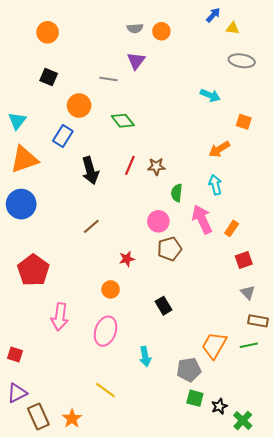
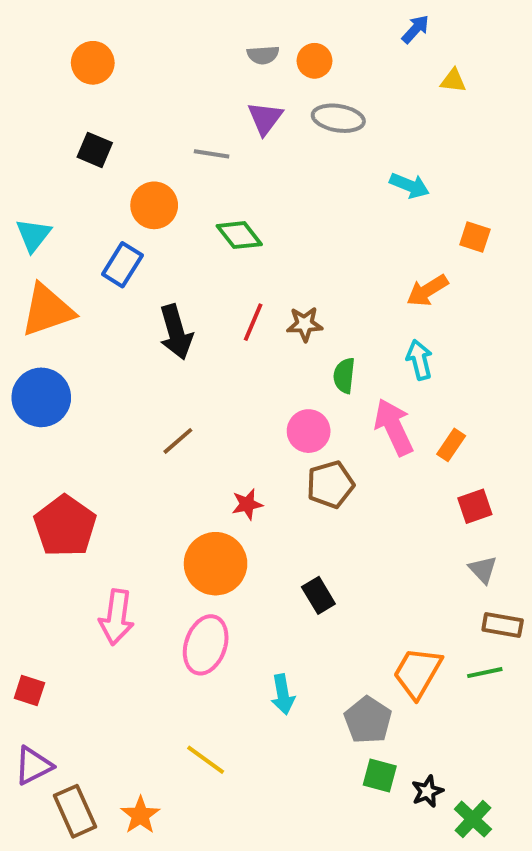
yellow triangle: (233, 28) -> (453, 81), moved
gray ellipse: (242, 61) -> (338, 118), moved
orange circle: (111, 289) -> (216, 564), size x1.8
gray pentagon: (189, 370) -> (368, 720), turned -30

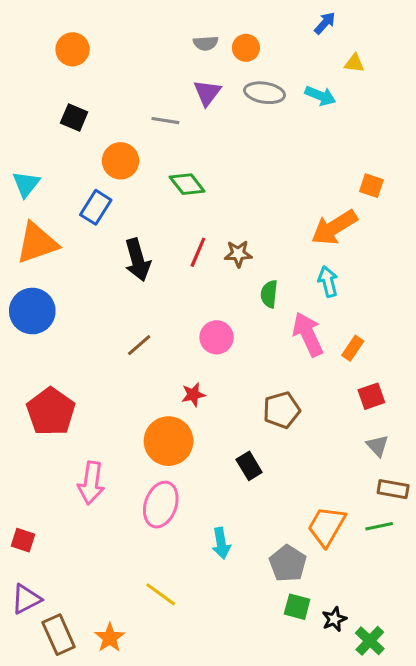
cyan arrow: (410, 186) -> (320, 96), moved
orange arrow: (427, 290) -> (334, 227), size x1.4
pink circle: (309, 431) -> (217, 337), moved
brown pentagon: (330, 485) -> (282, 410), moved

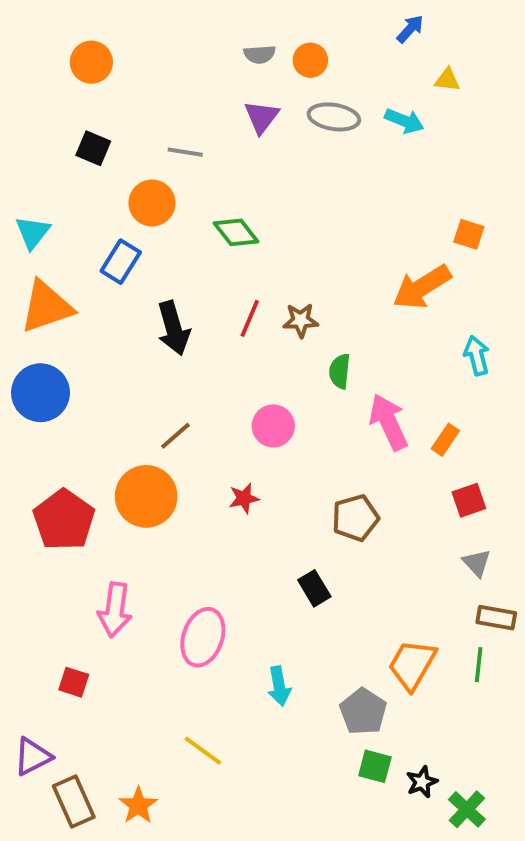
gray line: (165, 121) -> (185, 152), moved
cyan arrow: (328, 282) -> (477, 356), moved
orange circle: (169, 441) -> (146, 496), moved
green line: (379, 526) -> (479, 665), turned -72
red square: (23, 540) -> (74, 682), moved

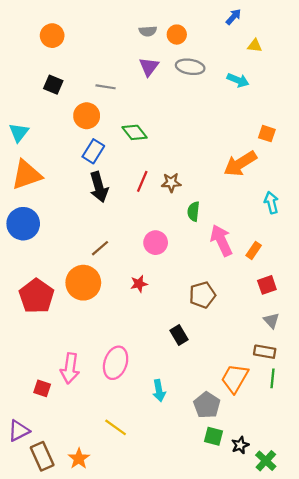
cyan arrow: (404, 121) -> (238, 80), moved
blue rectangle: (121, 262) -> (93, 151), moved
pink arrow: (115, 610) -> (70, 368), moved
brown rectangle: (496, 618) -> (265, 352), moved

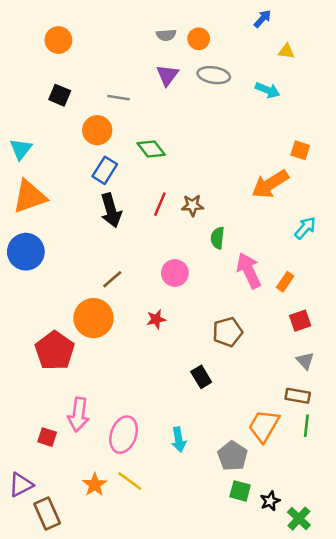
cyan arrow: (271, 203) -> (305, 228), turned 55
red pentagon: (37, 296) -> (55, 351), moved
pink ellipse: (116, 363) -> (124, 435), moved
orange star: (79, 459) -> (95, 485), moved

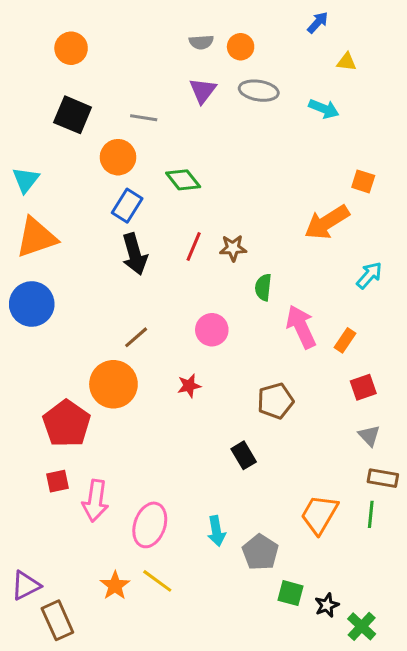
black square: (60, 95) -> (73, 115), size x1.4
brown rectangle: (298, 396) -> (383, 478), moved
red square: (47, 437) -> (57, 481), moved, turned -30
gray pentagon: (233, 456) -> (260, 552), moved

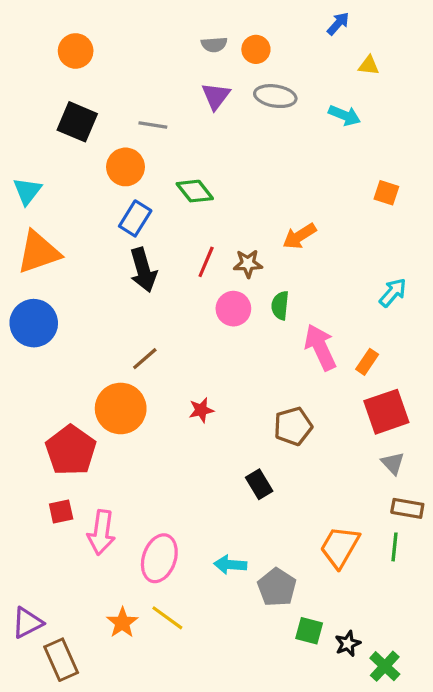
orange arrow: (327, 222) -> (299, 236), moved, size x0.7
pink circle: (212, 330) -> (233, 309), moved
red square: (363, 387) -> (386, 412), size x1.6
cyan arrow: (216, 531) -> (230, 565), turned 104

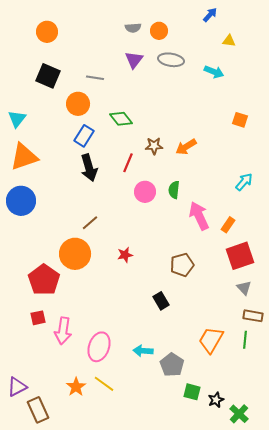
brown star: (248, 264) -> (154, 146), moved

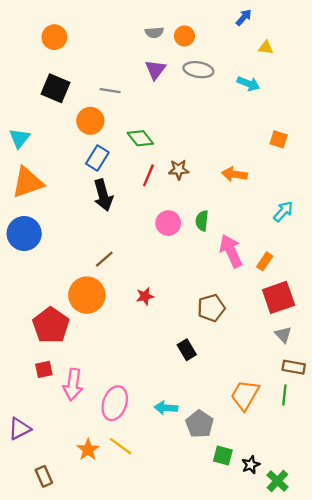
orange arrow: (186, 147) -> (234, 174), moved, turned 40
red line: (128, 163) -> (148, 175), moved
purple triangle: (17, 387) -> (19, 429), moved
brown rectangle: (38, 410) -> (44, 476), size x0.7

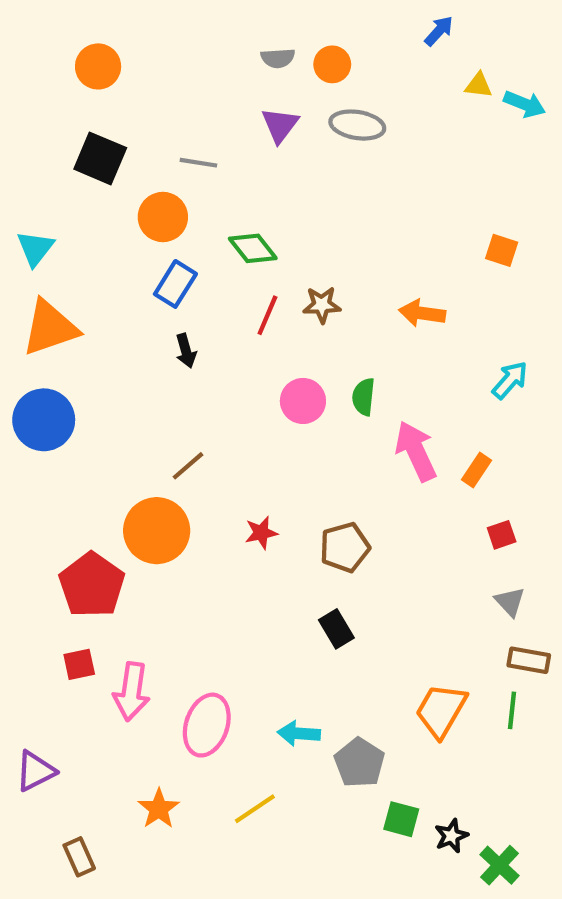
cyan arrow: (248, 84) -> (525, 104), moved
black arrow: (103, 195) -> (186, 351), size x0.6
red square: (279, 297) -> (502, 535), size x0.5
brown pentagon: (211, 308) -> (345, 547), moved
yellow line: (121, 446) -> (255, 809), moved, turned -70

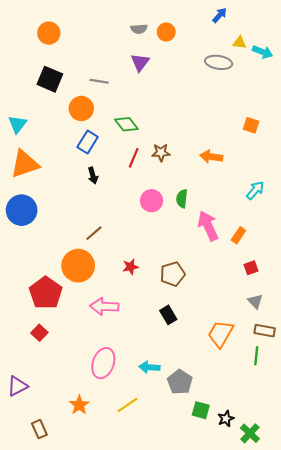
gray ellipse: (357, 125) -> (219, 62), moved
red square: (79, 664) -> (39, 333), turned -35
pink arrow: (132, 692) -> (104, 307), moved, turned 84
orange trapezoid: (441, 710) -> (221, 334), moved

